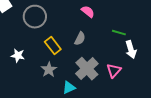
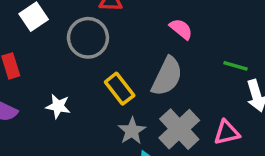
gray semicircle: (80, 39) -> (167, 76), size x1.6
gray star: (49, 70) -> (132, 131), moved
pink triangle: (114, 71) -> (227, 133), turned 35

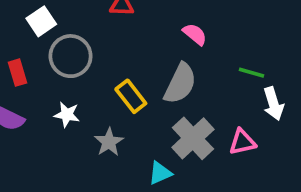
gray circle: (88, 38) -> (71, 56), moved
gray star: (132, 131) -> (109, 142), moved

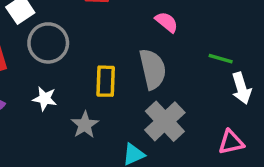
gray semicircle: (180, 84) -> (153, 69), turned -39
yellow rectangle: (131, 96) -> (106, 81), turned 40
pink triangle: (242, 142) -> (231, 142), moved

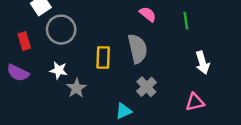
green line: (221, 59) -> (186, 21), moved, turned 66
gray cross: (165, 121) -> (146, 87), size x0.7
gray star: (85, 125) -> (76, 88), moved

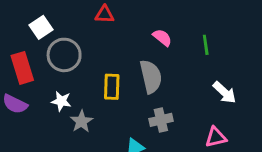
red rectangle: (24, 41) -> (22, 68), size x1.5
white arrow: (202, 63) -> (224, 92), turned -30
gray cross: (146, 87) -> (161, 120), turned 30

